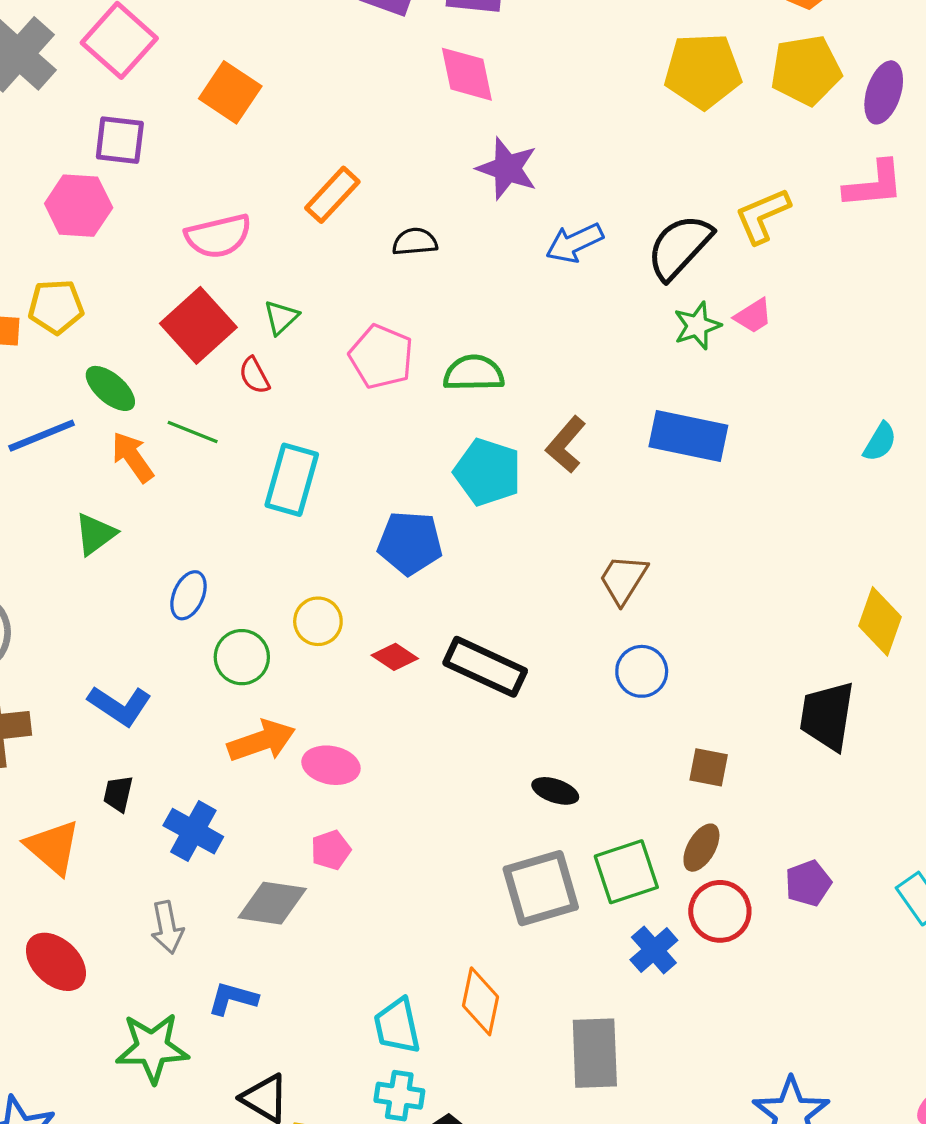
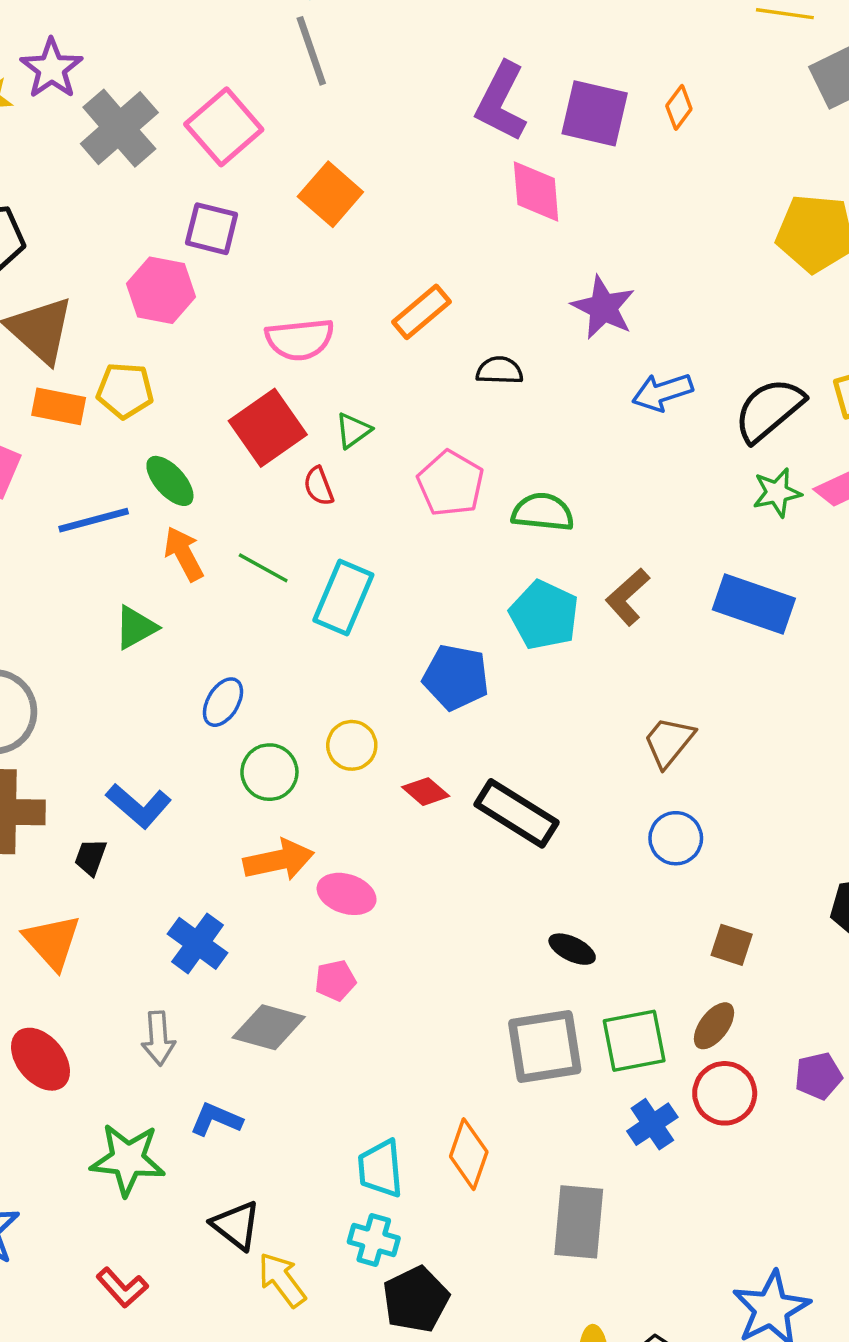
pink diamond: (467, 74) -> (536, 191), moved
green line: (193, 432) -> (263, 568), moved
black trapezoid: (118, 794) -> (91, 857), moved

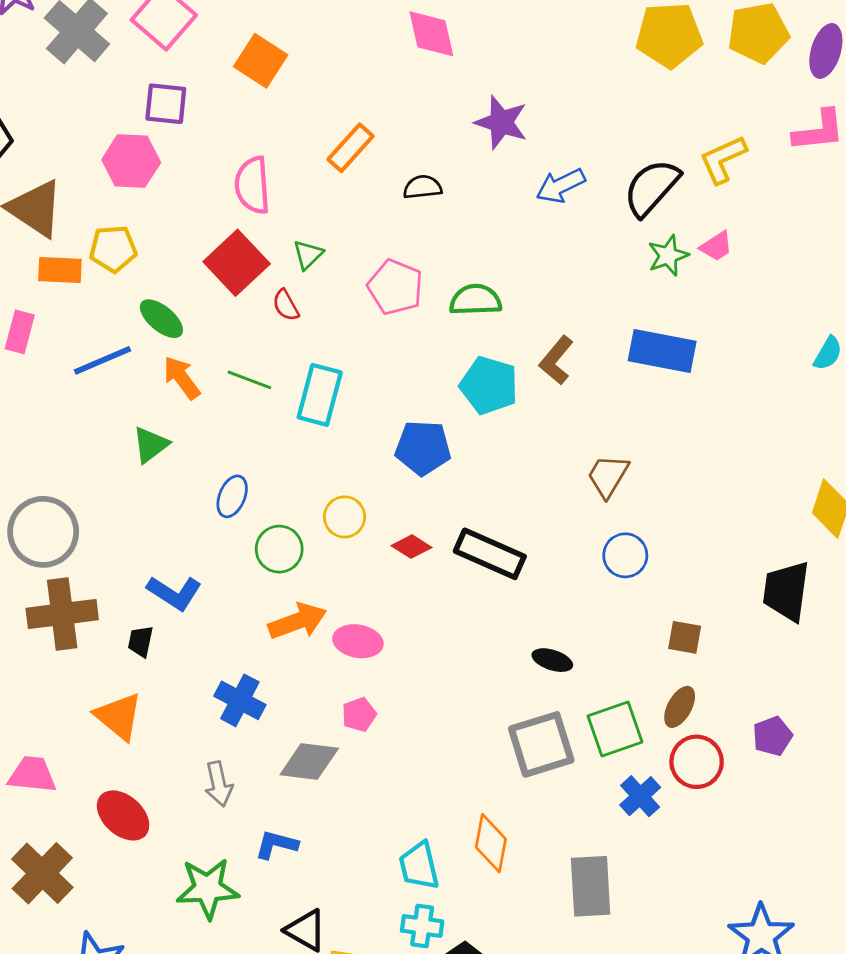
pink semicircle: (300, 339) -> (252, 185), turned 100

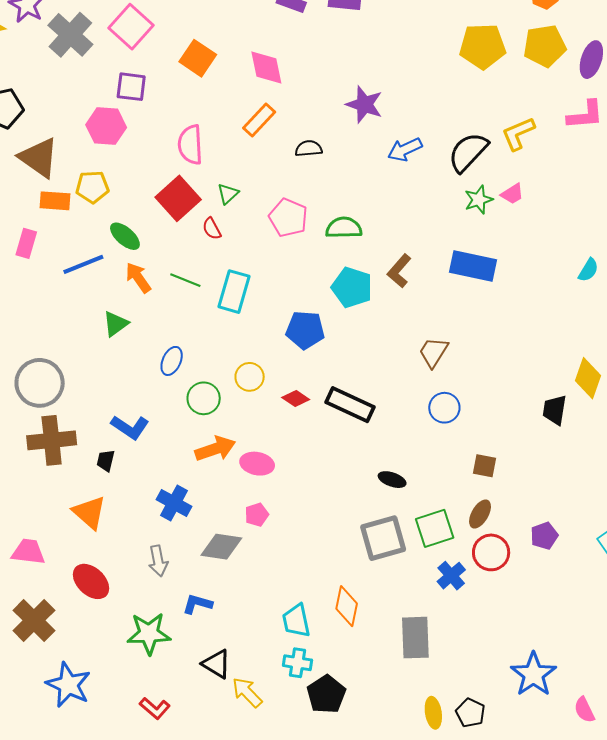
pink diamond: (431, 34) -> (266, 68), moved
black trapezoid: (786, 591) -> (555, 410), moved, size x0.7

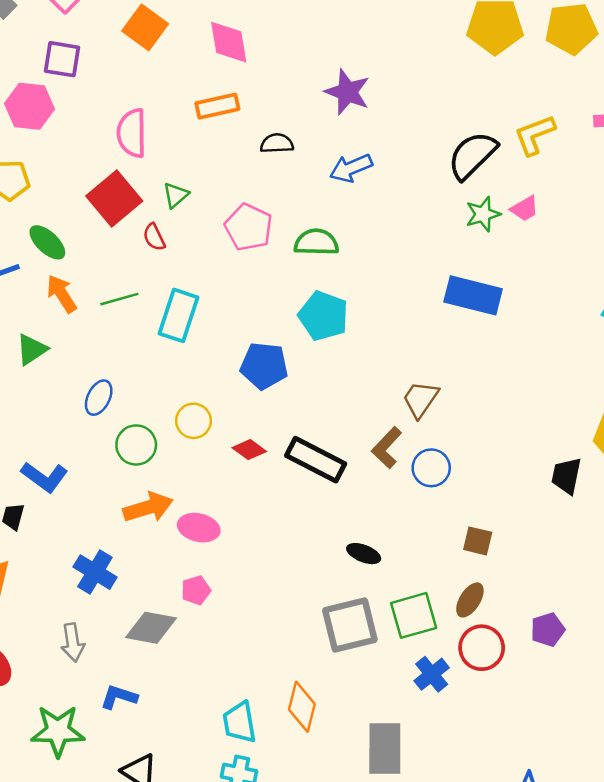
orange rectangle: (259, 120) -> (217, 106), turned 32
blue arrow: (405, 149) -> (351, 168), moved
brown L-shape: (399, 271) -> (387, 448), moved
green line: (185, 280) -> (119, 299), turned -40

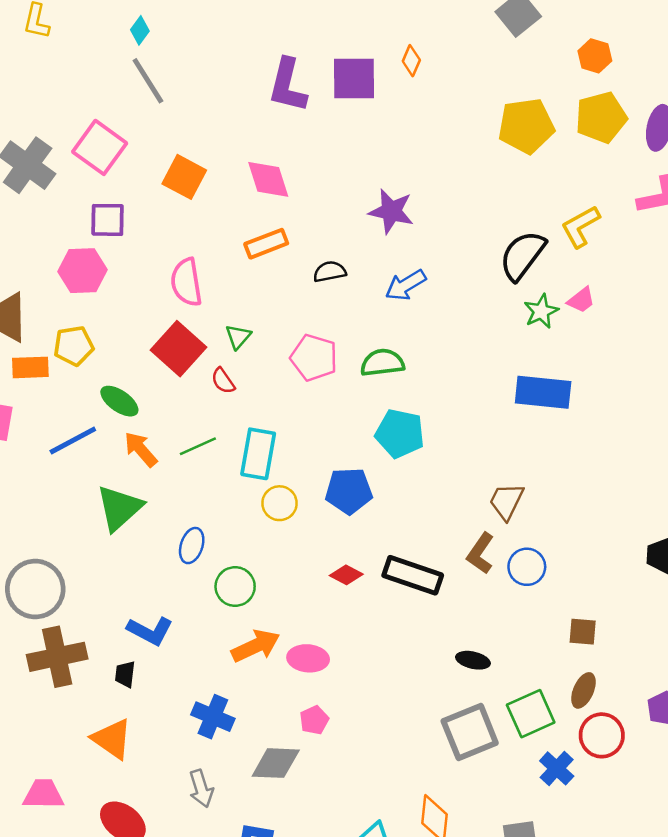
green triangle: (32, 349) -> (119, 508), size x1.5
yellow circle: (194, 421) -> (280, 503), moved

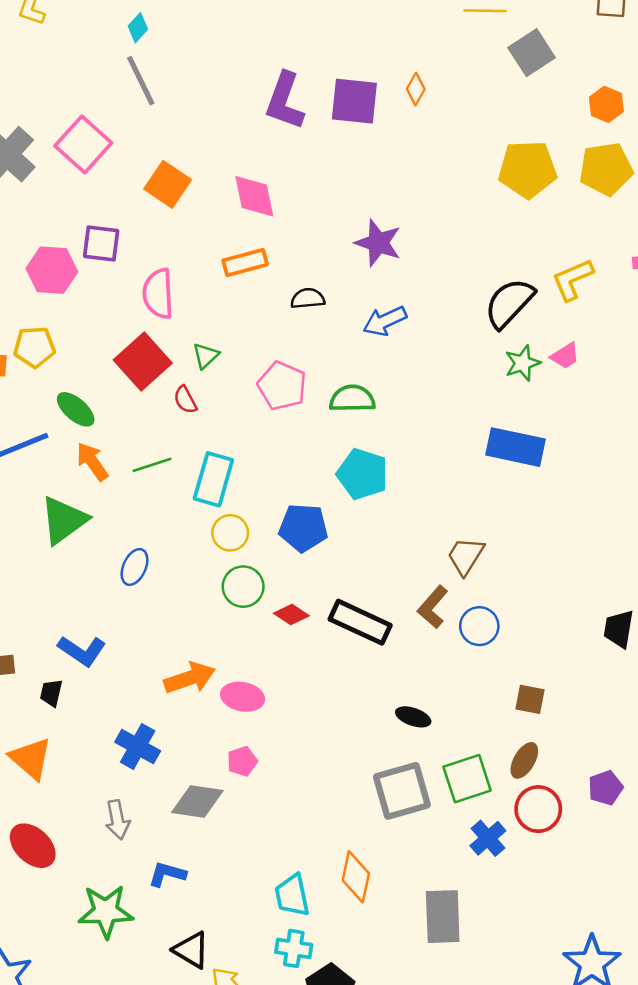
purple square: (108, 220) -> (101, 243), moved
green circle: (235, 586) -> (243, 587), moved

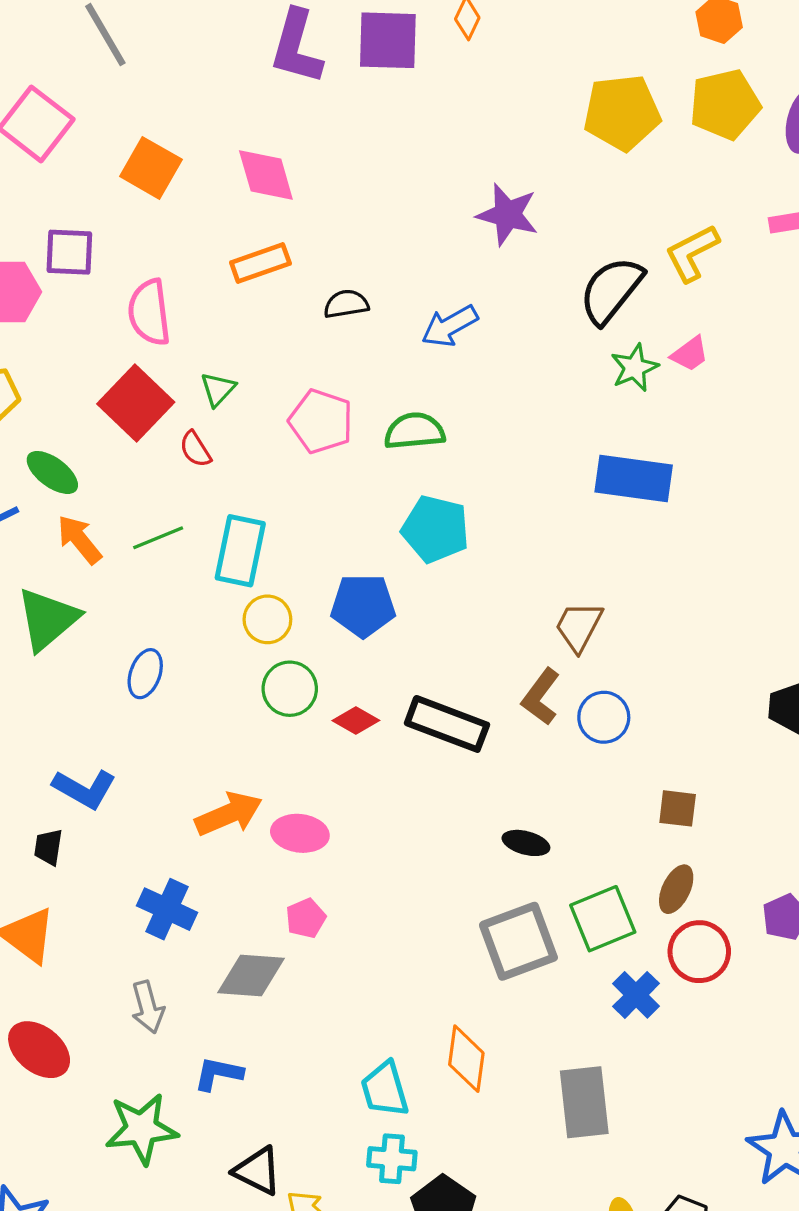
purple star: (378, 243) -> (508, 215), moved

